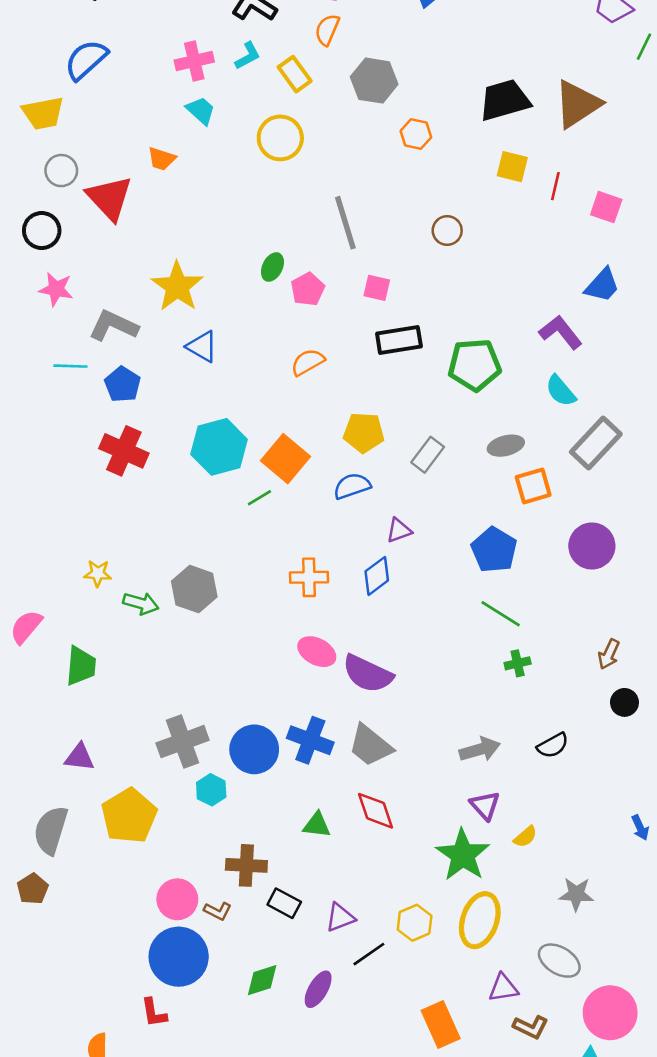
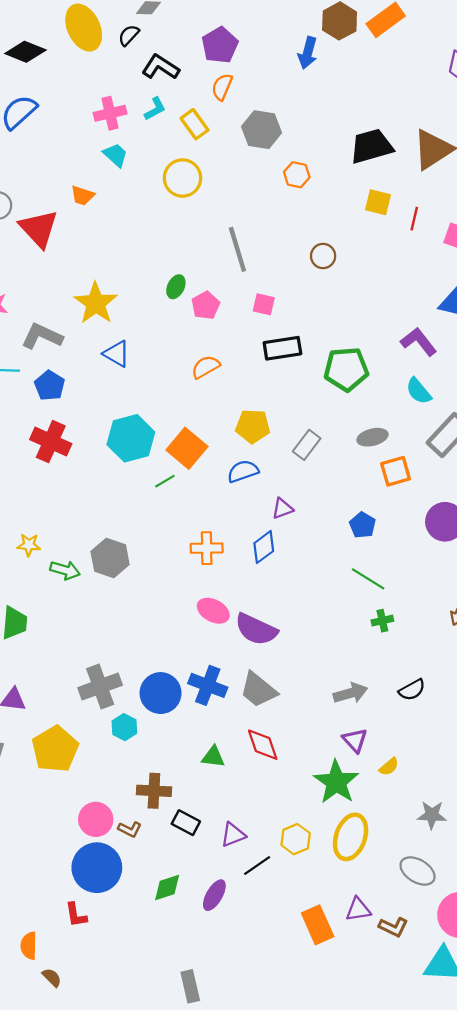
blue pentagon: (494, 550) -> (363, 525), size x0.7
purple triangle: (503, 988) -> (358, 909), moved

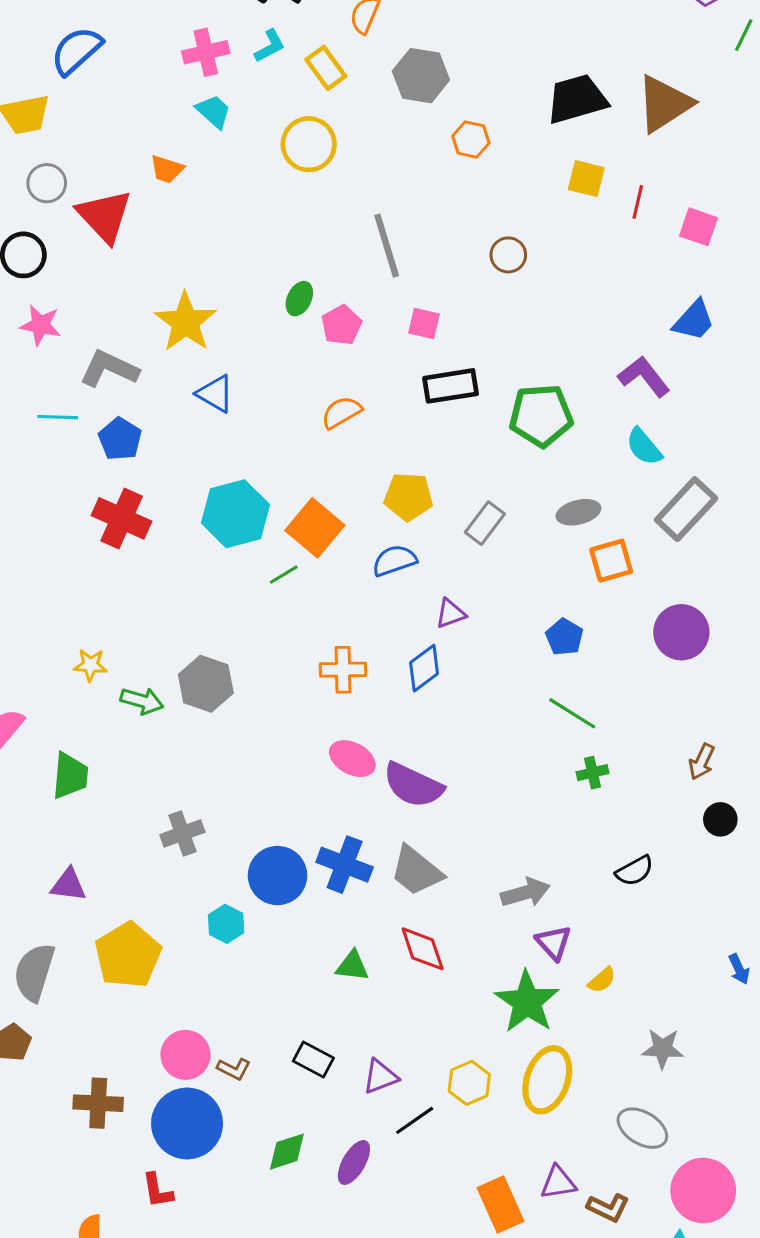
gray cross: (100, 686) -> (182, 833), moved, size x0.7
gray arrow: (351, 693) -> (525, 893), moved
brown cross: (154, 791) -> (98, 1103), moved

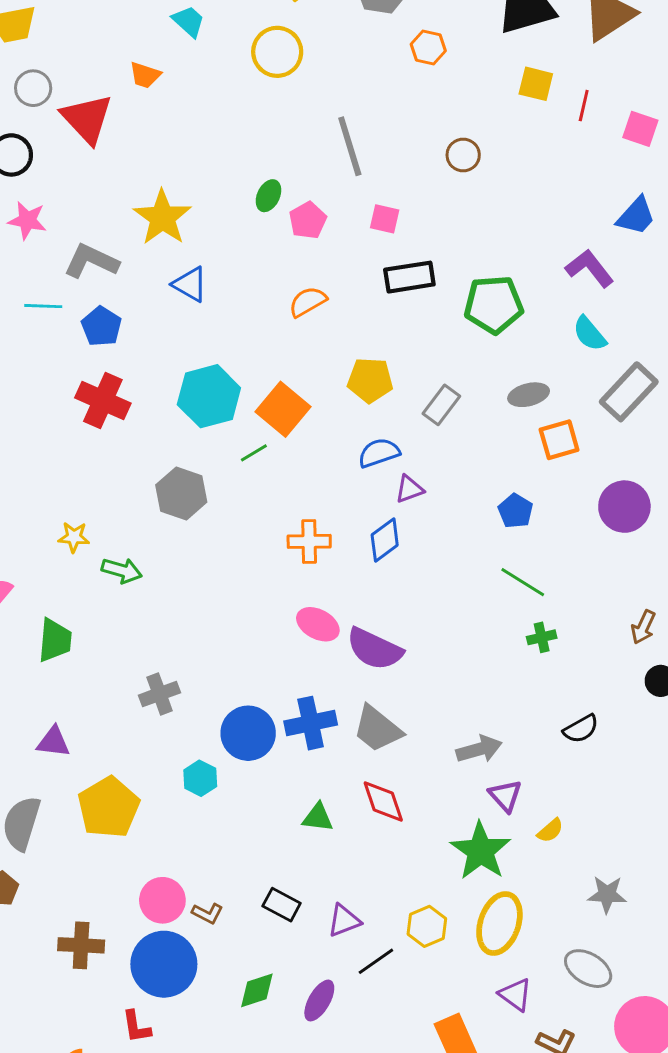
blue semicircle: (394, 561) -> (379, 453), moved
gray hexagon: (206, 684) -> (181, 493), moved
blue cross: (345, 865) -> (311, 723), turned -33
purple triangle: (558, 1183) -> (515, 995), moved, turned 45

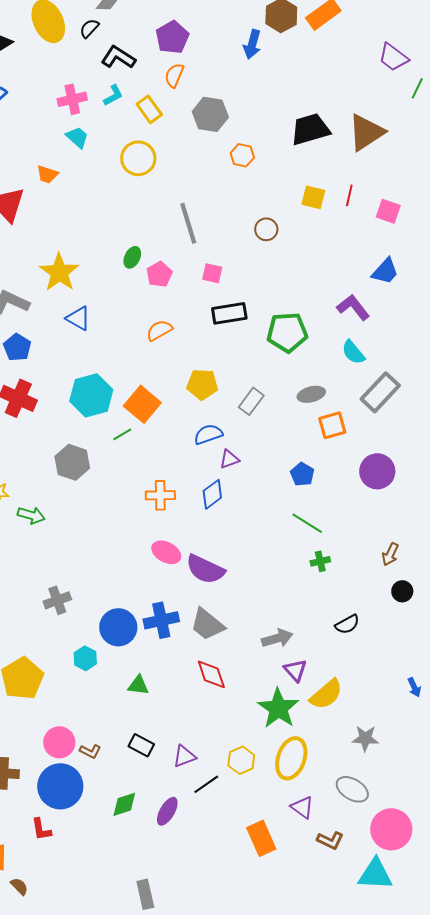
yellow square: (536, 84) -> (313, 197), moved
green triangle: (318, 817) -> (138, 685), moved
yellow semicircle: (550, 831) -> (326, 694), size x1.8

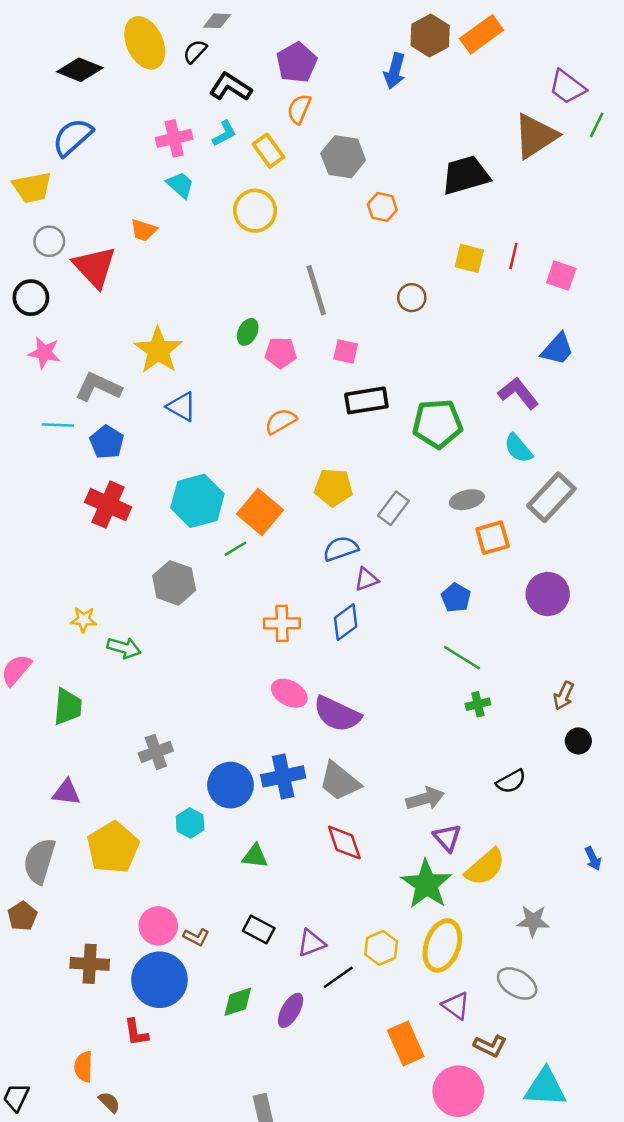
brown triangle: (366, 132) -> (535, 136), moved
pink pentagon: (159, 274) -> (281, 353), turned 30
pink circle: (391, 829) -> (458, 1091), moved

